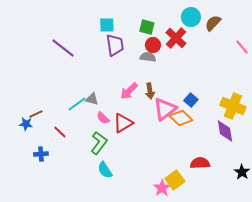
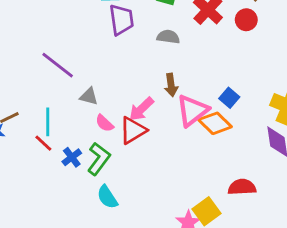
red circle: (153, 45) -> (246, 20), moved
purple line: (63, 48) -> (58, 65), moved
pink arrow: (129, 91) -> (141, 109), moved
cyan line: (77, 104) -> (48, 122), moved, turned -54
blue cross: (41, 154) -> (72, 157), moved, turned -32

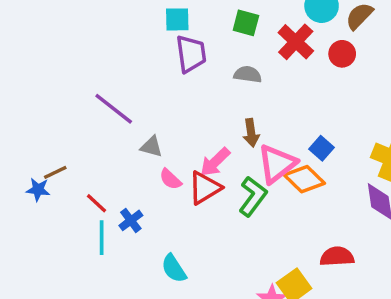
cyan line: (48, 122) -> (102, 238), moved
green L-shape: (99, 159) -> (253, 196), moved

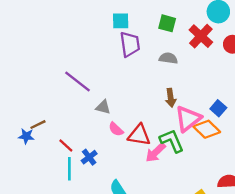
pink arrow: (215, 162) -> (155, 152), moved
red triangle: (205, 188) -> (139, 135), turned 40
green L-shape: (253, 196) -> (172, 141), turned -60

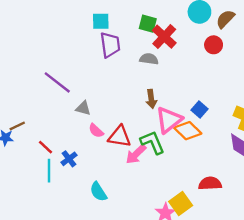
red cross: (201, 36) -> (164, 37), moved

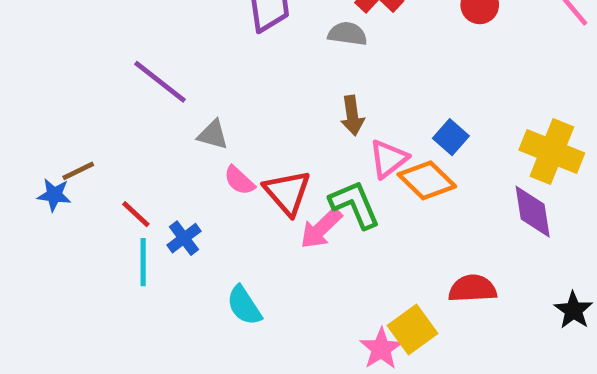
pink triangle: (169, 120) -> (388, 159), size x0.7
red triangle: (120, 136) -> (287, 192), turned 40

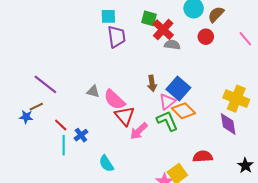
gray semicircle: (347, 34) -> (172, 45), moved
purple line: (160, 82) -> (45, 84), moved
blue square: (451, 137) -> (178, 88), moved, size x1.6
pink semicircle: (239, 180) -> (114, 100), moved, size x1.6
green L-shape: (355, 204) -> (167, 121), moved

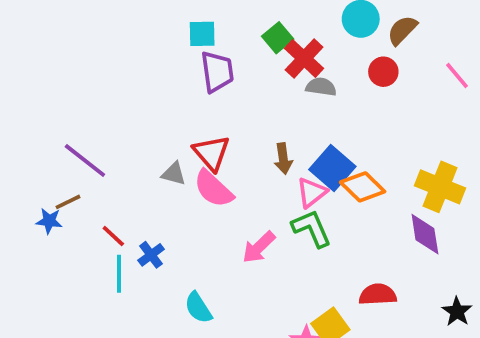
green square: (149, 18) -> (278, 38), turned 35
orange diamond: (183, 111) -> (363, 187), moved
red triangle: (125, 116) -> (212, 153), moved

